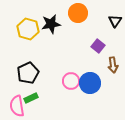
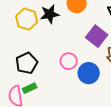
purple square: (98, 46) -> (97, 36), size x1.5
pink circle: (71, 81) -> (69, 61), moved

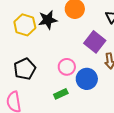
green rectangle: (30, 88) -> (61, 94), moved

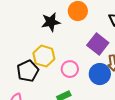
yellow hexagon: (25, 25) -> (44, 56), moved
blue circle: (87, 79) -> (100, 74), moved

